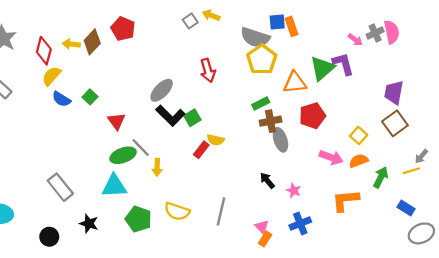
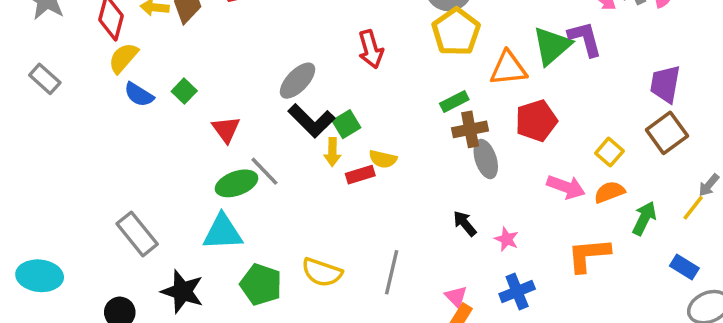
red rectangle: (201, 150) -> (360, 175), turned 35
yellow arrow: (157, 167) -> (332, 152), moved
yellow line: (411, 171) -> (693, 208), turned -35
black star: (89, 224) -> (182, 291), size x1.4

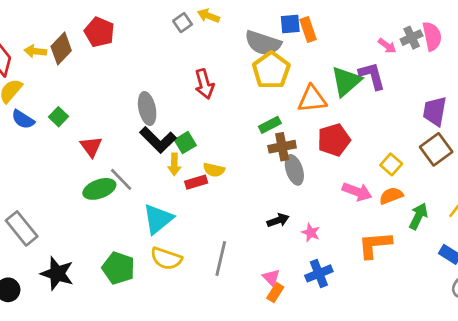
gray ellipse: (298, 81) -> (147, 108), turned -56
black arrow: (465, 223) -> (278, 220), turned 110
cyan triangle: (223, 232) -> (158, 219), moved, turned -36

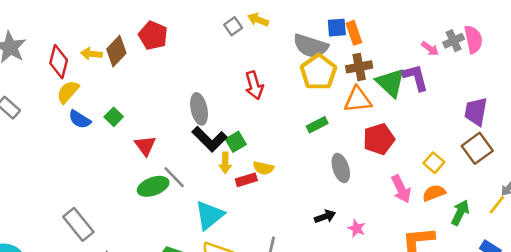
green triangle: (346, 81) -> (391, 83), turned -36
brown cross: (282, 147) -> (359, 67), moved
pink arrow: (357, 192) -> (401, 189), turned 44

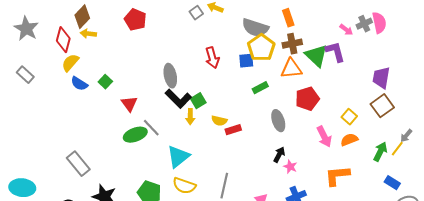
blue square: (337, 28) -> (246, 61), moved
brown diamond: (116, 51) -> (82, 17), moved
red rectangle: (246, 180) -> (233, 130), moved
green arrow: (460, 213) -> (380, 152), moved
black arrow: (325, 217) -> (279, 155), moved, turned -42

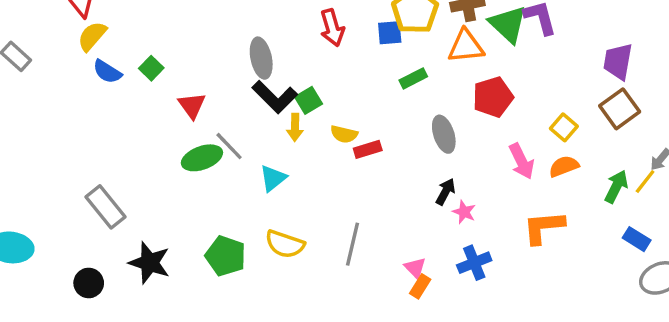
cyan triangle: (178, 157) -> (273, 178), moved, size x0.7

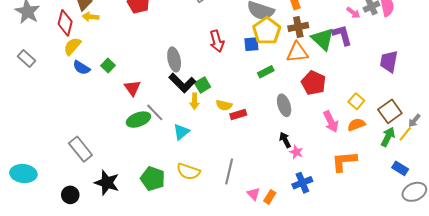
red pentagon: (493, 97) -> (314, 83), turned -30
brown square: (620, 109) -> (390, 111), moved
black arrow: (445, 192) -> (285, 140), turned -56
pink triangle: (415, 268) -> (254, 194), moved

